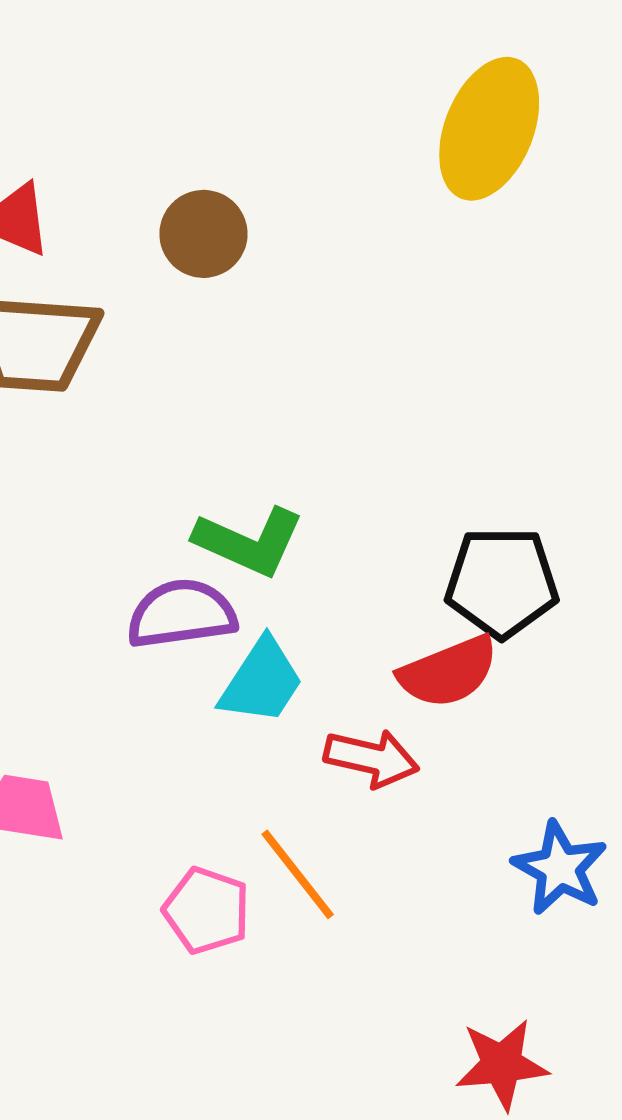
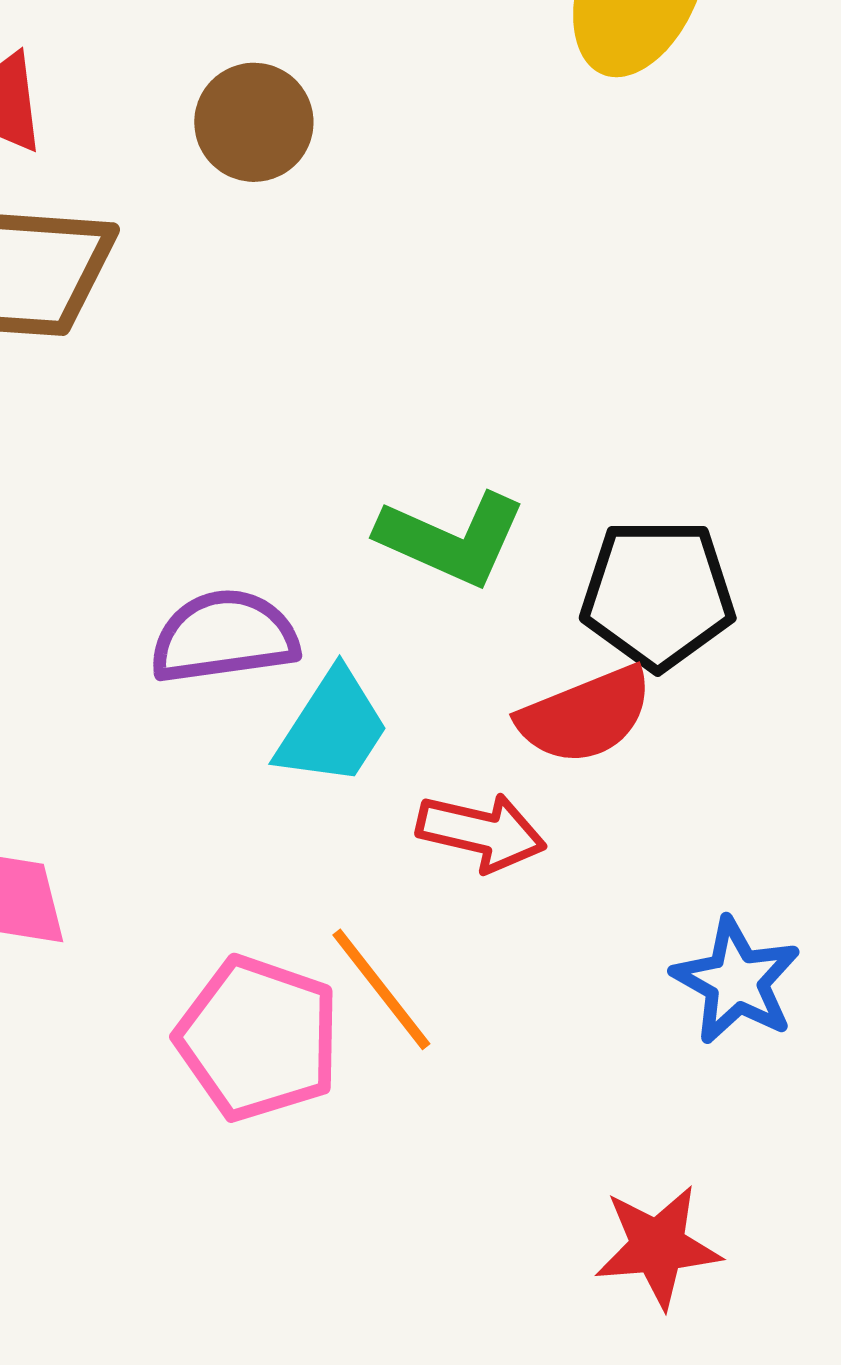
green L-shape: (249, 542) -> (452, 539), moved
pink pentagon: (207, 910) -> (258, 1038), size x1.4

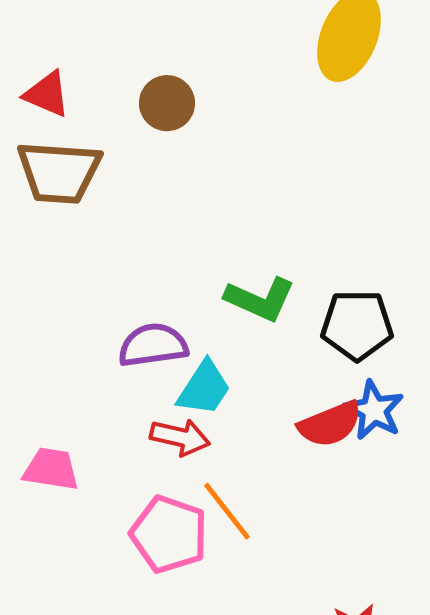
red semicircle: (585, 715) -> (330, 424), moved
red arrow: (481, 832) -> (180, 437), moved
blue star: (736, 981) -> (374, 410), moved

